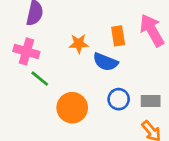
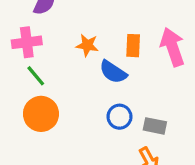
pink cross: (26, 51) -> (27, 42), turned -35
orange circle: (72, 108) -> (41, 114), moved

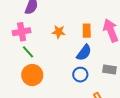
blue semicircle: (113, 72) -> (84, 53), moved, turned -84
gray rectangle: (155, 126) -> (109, 69), moved

